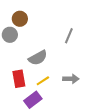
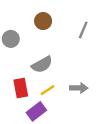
brown circle: (20, 19) -> (43, 21), moved
gray line: (69, 36) -> (83, 30), moved

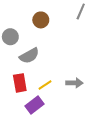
gray line: (83, 30) -> (81, 12), moved
gray semicircle: (42, 65) -> (29, 56), moved

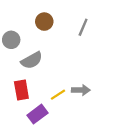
gray line: (81, 12) -> (83, 27), moved
yellow line: (45, 85) -> (58, 95), moved

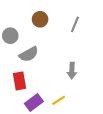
gray arrow: (81, 90) -> (72, 71), moved, turned 91
yellow line: (58, 95) -> (59, 100), moved

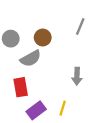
brown circle: (40, 19) -> (43, 38), moved
yellow line: (59, 100) -> (63, 108), turned -40

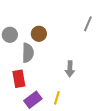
gray line: (80, 26) -> (88, 24), moved
gray semicircle: (31, 58) -> (28, 53), turned -60

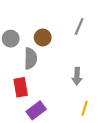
gray line: (88, 24) -> (79, 26), moved
yellow line: (57, 98) -> (85, 108), moved

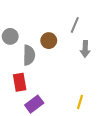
brown circle: (43, 37) -> (49, 41), moved
gray arrow: (77, 76) -> (85, 49), moved

